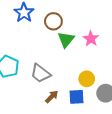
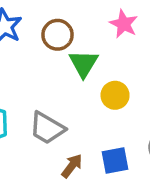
pink star: (91, 39) -> (124, 24), moved
yellow circle: (87, 79) -> (115, 95), moved

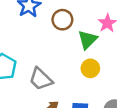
green triangle: (83, 63) -> (88, 40), moved

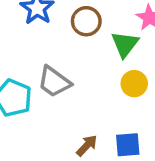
gray trapezoid: (41, 79) -> (54, 82), moved

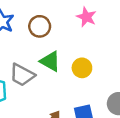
green triangle: (125, 44) -> (50, 61), moved, turned -30

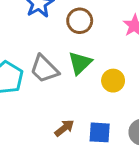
green triangle: (50, 61) -> (80, 63), turned 30

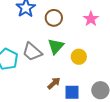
brown arrow: (64, 128) -> (54, 83), moved

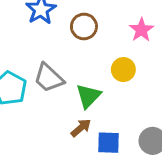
green triangle: (56, 46) -> (88, 96), moved
yellow circle: (79, 57) -> (123, 70), moved

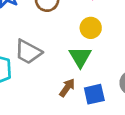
green triangle: (88, 96) -> (80, 57), moved

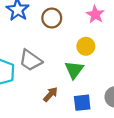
brown arrow: (67, 88) -> (50, 94), moved

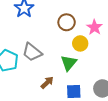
pink star: (95, 15) -> (94, 27), moved
brown circle: (52, 18) -> (67, 22), moved

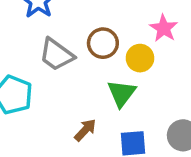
brown circle: (67, 22) -> (103, 43), moved
gray trapezoid: (32, 52) -> (56, 55), moved

